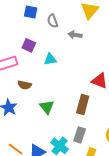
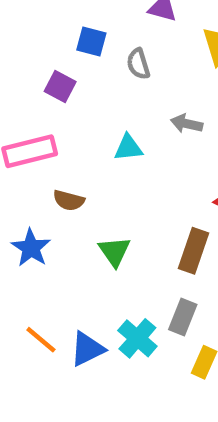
gray arrow: (75, 35) -> (187, 124), moved
purple square: (29, 45) -> (60, 87), moved

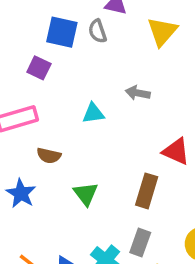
blue square: (91, 41) -> (62, 32), size x1.4
gray semicircle: (138, 64) -> (97, 31), moved

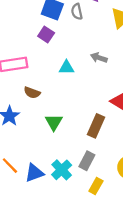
purple square: (39, 68) -> (46, 34), moved

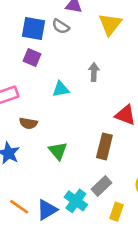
gray semicircle: (77, 12) -> (61, 26), turned -35
gray arrow: (99, 58) -> (94, 72), turned 84
gray rectangle: (87, 161) -> (102, 186), turned 30

